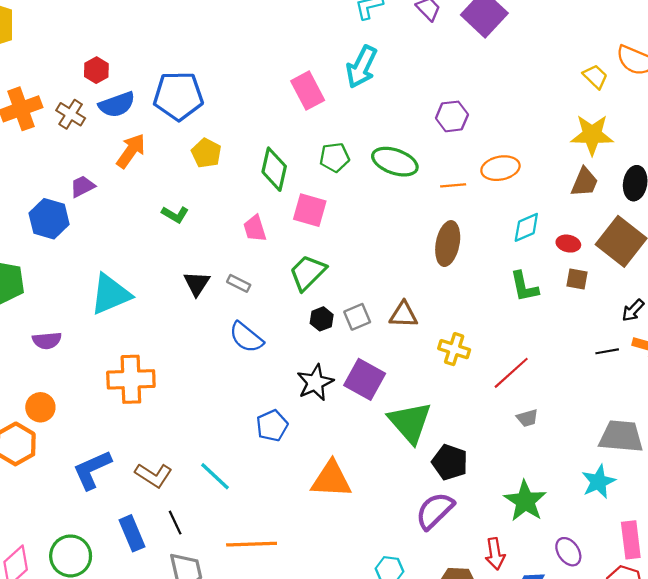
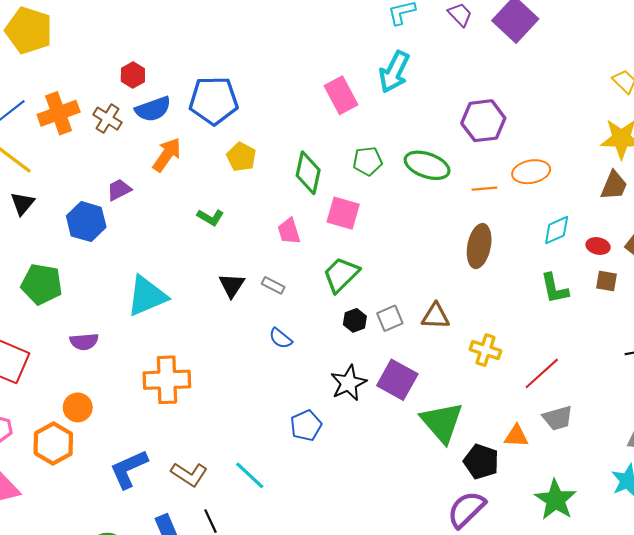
purple hexagon: (452, 116) -> (483, 121), size x1.4
blue semicircle: (246, 337) -> (281, 338), size x0.7
gray trapezoid: (527, 418) -> (558, 418), size x1.4
orange triangle: (331, 479) -> (516, 436), moved, size x0.6

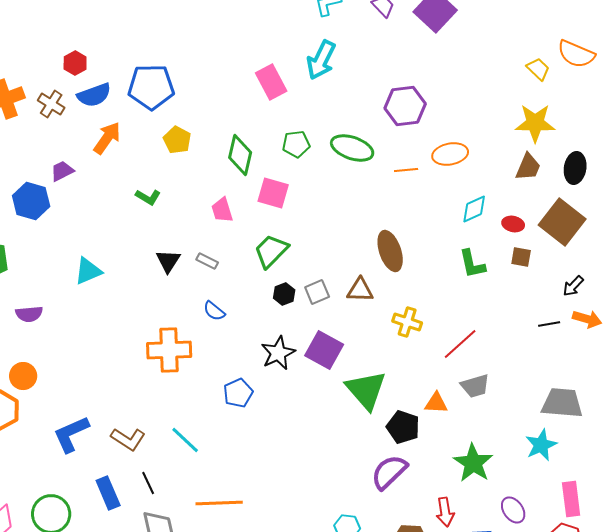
brown ellipse: (479, 246) -> (390, 251), moved, turned -30
cyan triangle: (147, 296) -> (88, 271), size x0.7
orange cross: (167, 380) -> (169, 350), moved

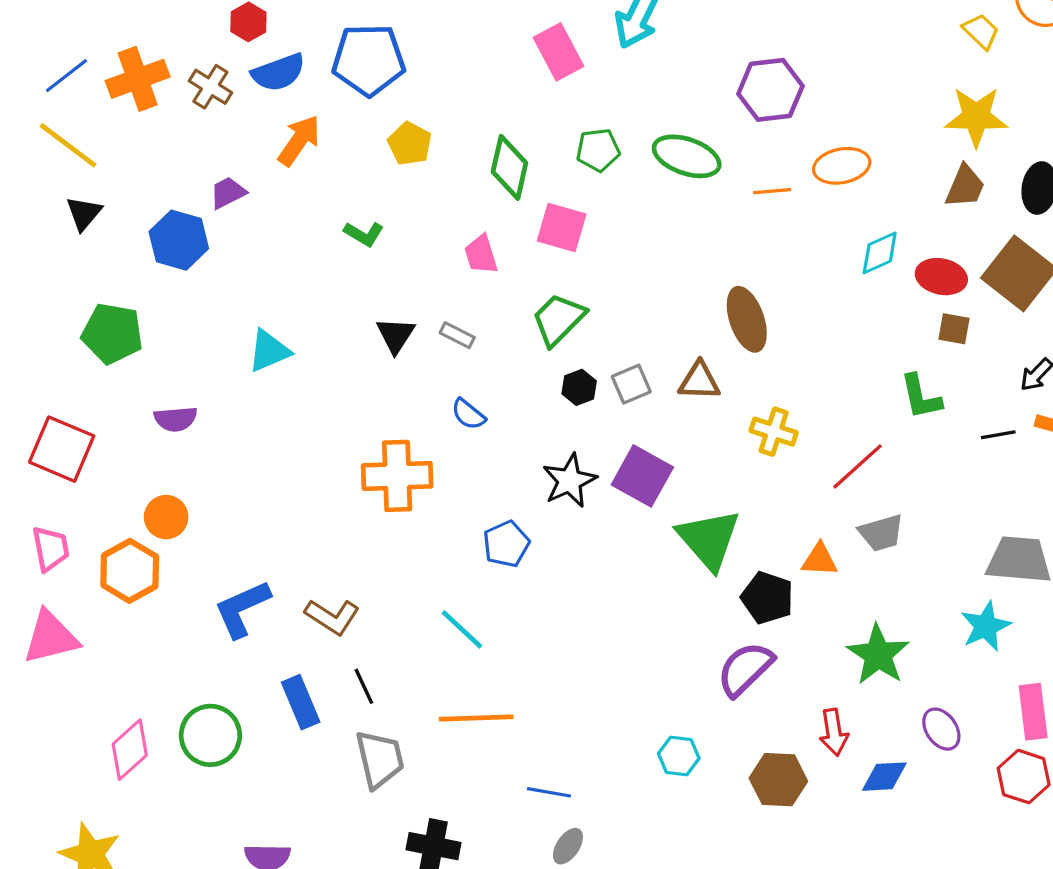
red ellipse: (513, 224) -> (941, 277), size x1.4
green L-shape: (472, 264) -> (921, 397), moved
cyan line: (185, 440) -> (462, 629), moved

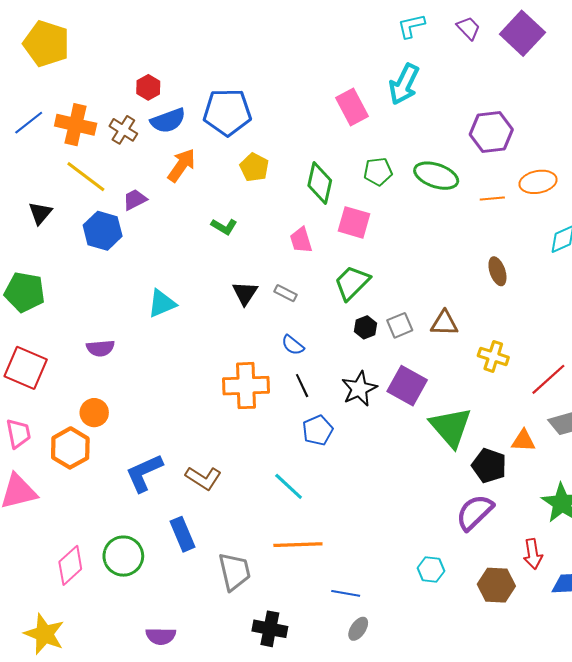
orange cross: (138, 79) -> (76, 125), turned 33
yellow line: (68, 145) -> (86, 177), moved
brown ellipse: (747, 319) -> (497, 271), moved, size x0.7
green pentagon: (112, 334) -> (25, 292), moved
black line: (364, 686) -> (302, 386), moved

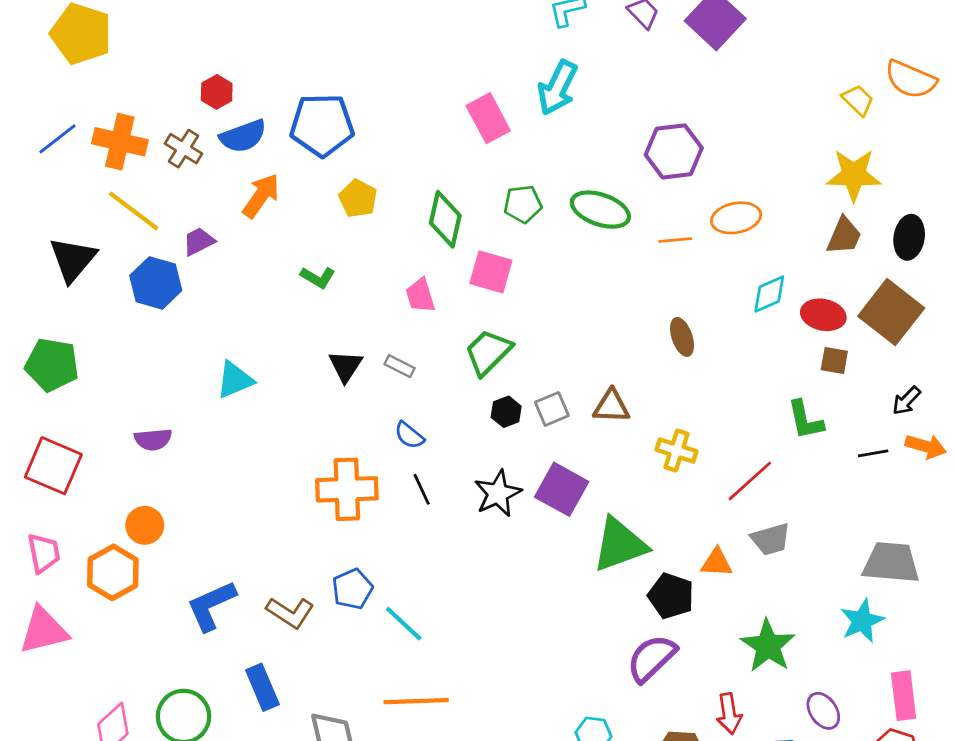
black triangle: (40, 213) -> (73, 259), size x1.5
green triangle: (451, 427) -> (620, 545), turned 51
blue pentagon: (318, 430) -> (352, 589), moved

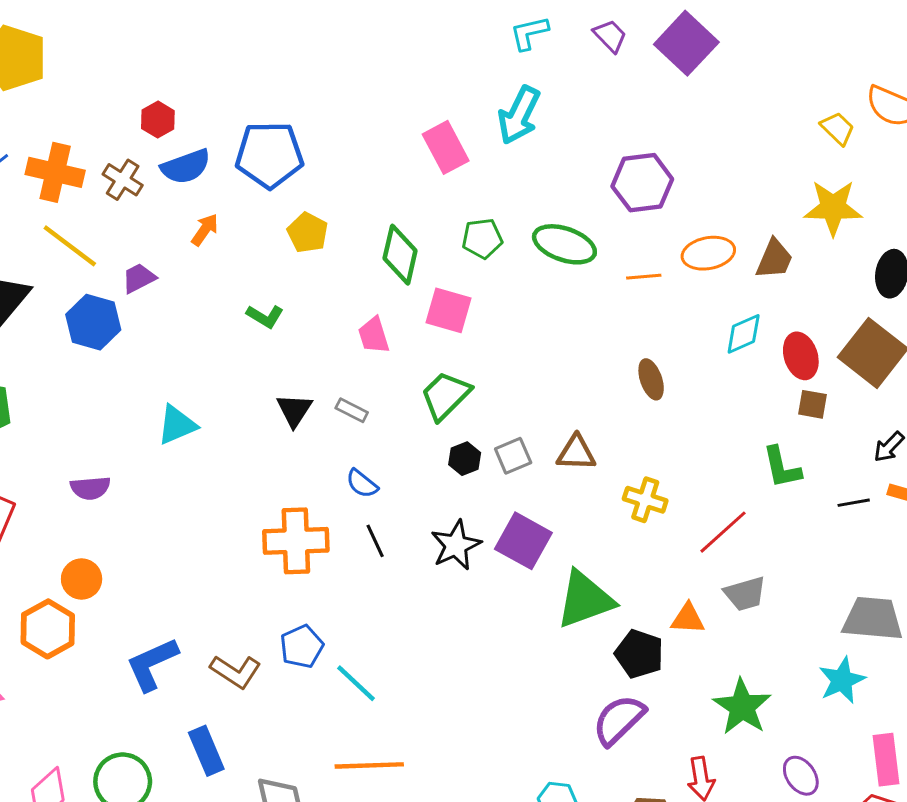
orange arrow: (261, 196) -> (205, 230), size x0.7
brown trapezoid: (844, 236) -> (774, 259), moved
red ellipse: (823, 315) -> (801, 356), turned 60

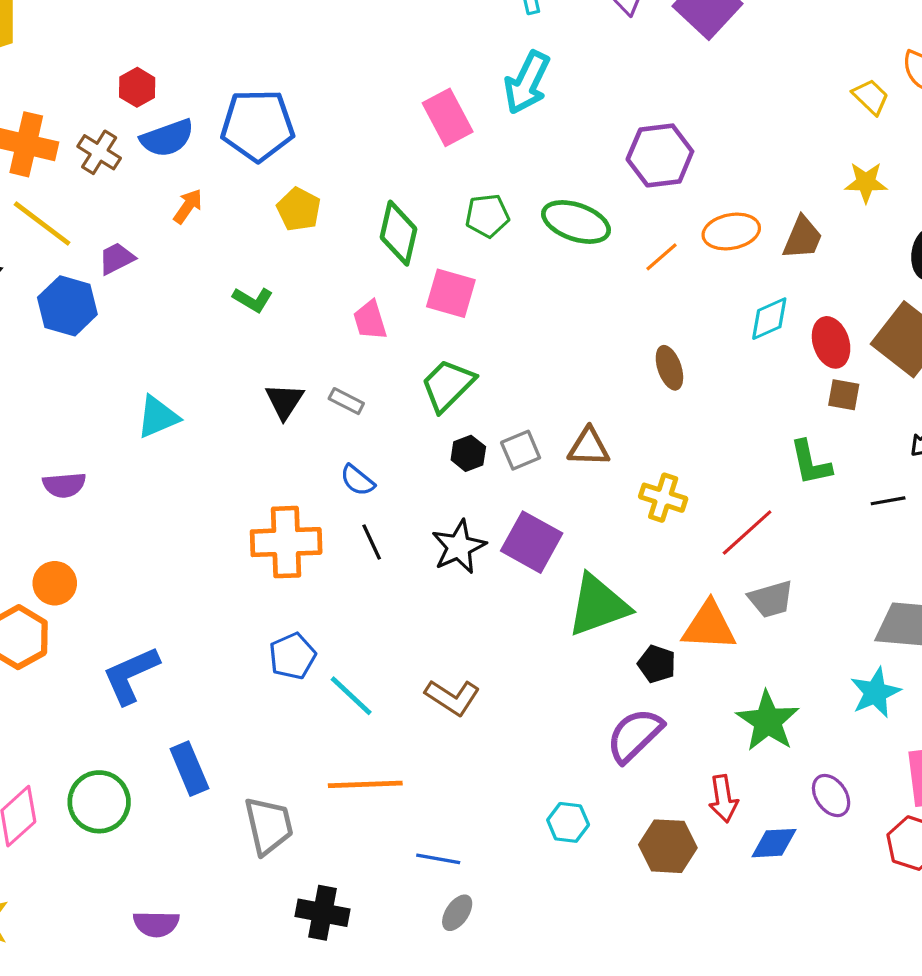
yellow star: (833, 208) -> (866, 182), size x0.7
orange line: (644, 277) -> (662, 257), turned -36
orange triangle: (688, 619) -> (709, 626), size x1.5
black pentagon: (639, 654) -> (657, 664), size x0.7
brown L-shape: (236, 671) -> (452, 697), moved

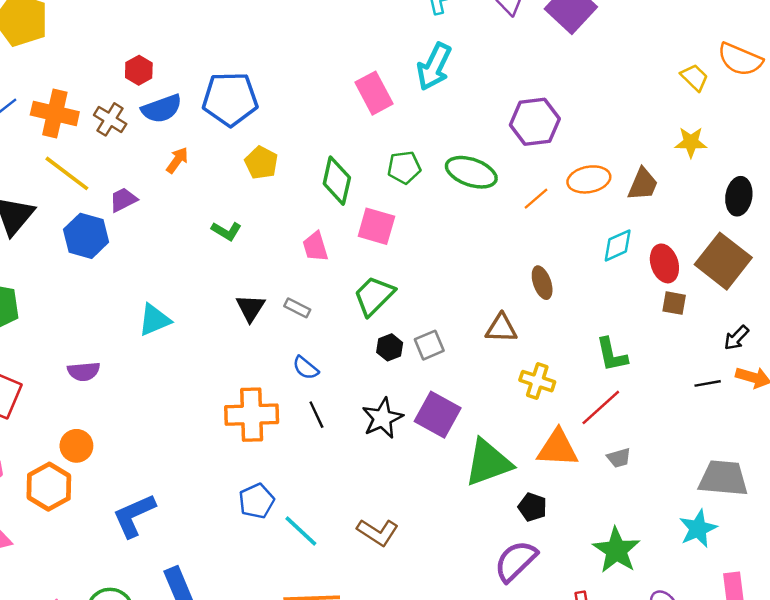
brown triangle: (589, 447) -> (501, 328), moved
green L-shape: (810, 463) -> (612, 355), moved
gray trapezoid: (771, 599) -> (619, 458), size x0.7
orange triangle: (709, 626) -> (558, 448), moved

